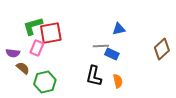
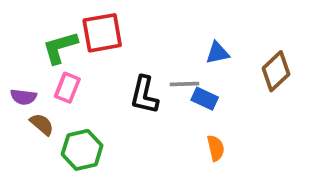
red square: (51, 33) -> (102, 33), moved
brown diamond: (162, 49) -> (276, 71), moved
black L-shape: (94, 76) -> (144, 95), moved

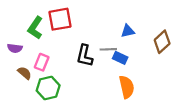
green L-shape: (60, 47) -> (35, 28), turned -40
pink rectangle: (67, 88) -> (42, 62), moved
purple semicircle: (23, 97) -> (15, 48), moved
orange semicircle: (216, 148) -> (127, 87), size x1.5

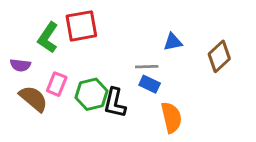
black L-shape: (85, 56) -> (115, 103), moved
blue rectangle: (120, 58) -> (150, 84), moved
brown semicircle: (24, 73) -> (33, 99), size x1.5
green hexagon: (48, 88) -> (91, 94), moved

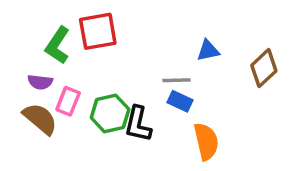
purple semicircle: (20, 65) -> (40, 82), moved

